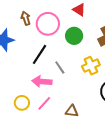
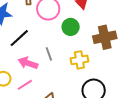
black line: (40, 54) -> (19, 38), moved

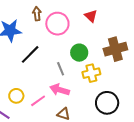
green circle: (71, 27) -> (79, 53), moved
pink arrow: (28, 63) -> (60, 90), moved

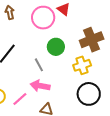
pink circle: (57, 24) -> (43, 18), moved
yellow cross: (91, 73) -> (82, 65), moved

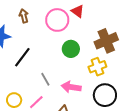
gray line: (39, 65) -> (45, 79), moved
pink arrow: (40, 86) -> (71, 87), moved

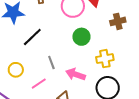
brown cross: (106, 41) -> (118, 21), moved, size x0.7
yellow circle: (14, 100) -> (16, 70), moved

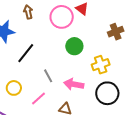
brown cross: (118, 21) -> (116, 32), moved

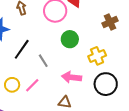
gray line: (48, 76) -> (43, 61), moved
pink line: (39, 98) -> (32, 85), moved

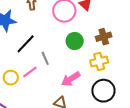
brown cross: (110, 22) -> (104, 37), moved
pink arrow: (72, 77) -> (71, 79), turned -48
pink line: (32, 85) -> (30, 72), moved

